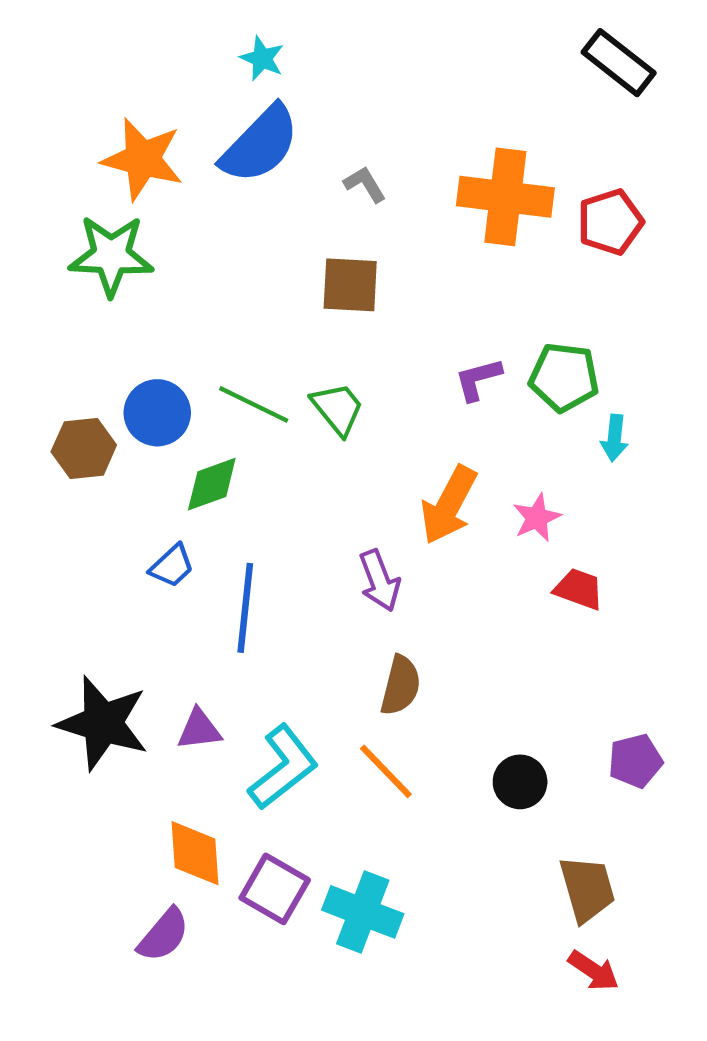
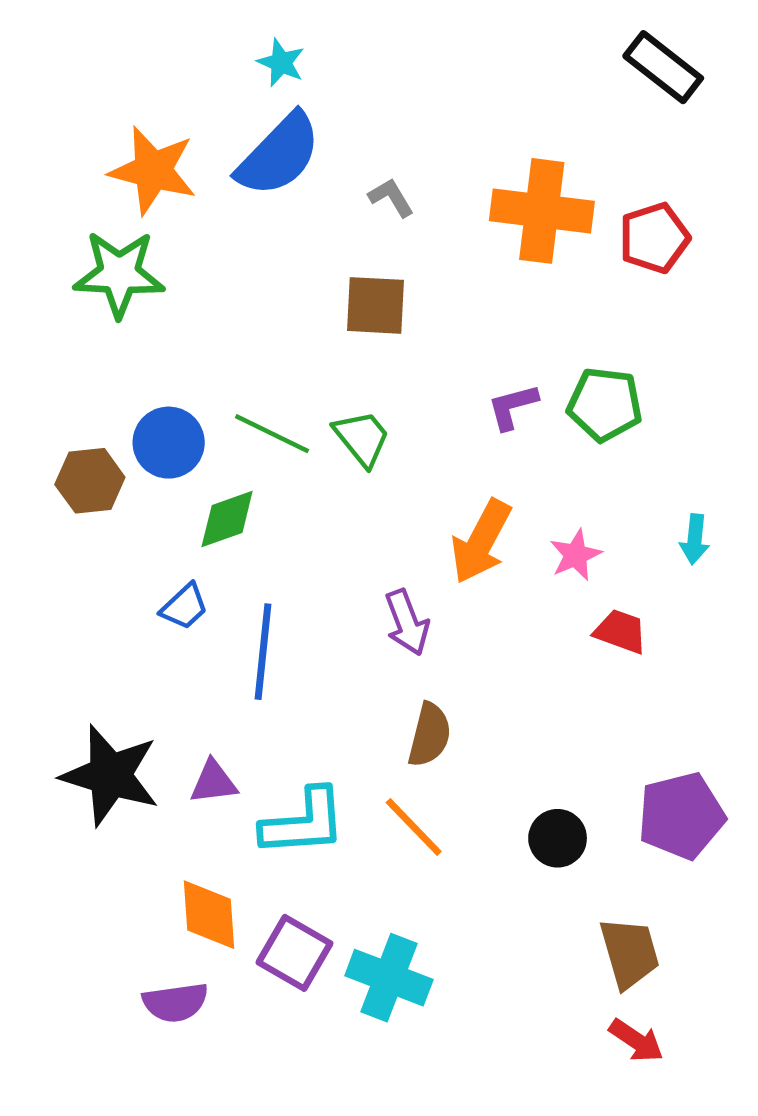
cyan arrow: (614, 438) -> (695, 539), moved
purple pentagon: (635, 761) -> (681, 816), size x1.5
cyan L-shape: (283, 767) -> (304, 823), turned 34
purple semicircle: (164, 935) -> (175, 1002), turned 42

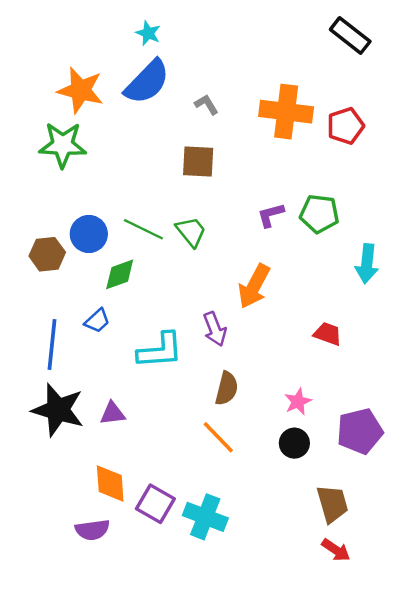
cyan arrow: (695, 539) -> (367, 264), moved, size x1.5
pink star: (576, 555) -> (298, 402), moved
blue line: (263, 652) -> (52, 344), moved
cyan L-shape: (304, 823) -> (160, 350), moved

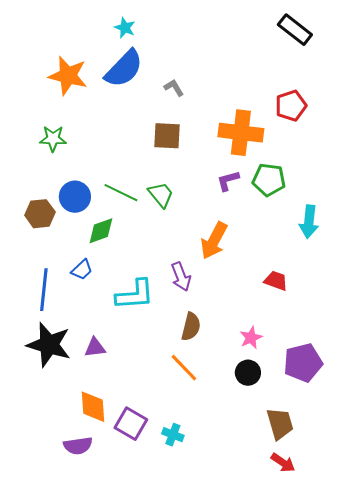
orange cross: (286, 112) -> (241, 133), moved
green star: (63, 145) -> (53, 139), moved, size x0.7
cyan cross: (205, 517) -> (173, 435), size x0.6

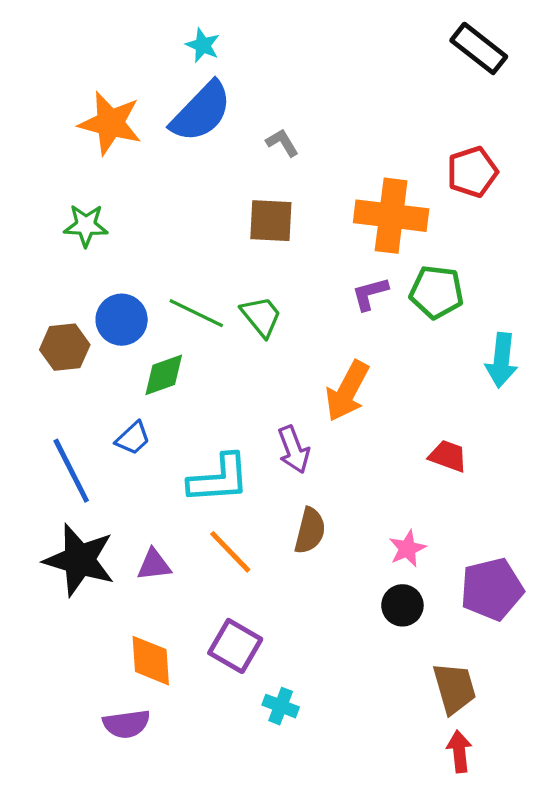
blue line: (44, 290) -> (71, 471), turned -33
orange line: (184, 368) -> (230, 552), moved
purple square: (131, 424) -> (235, 646), moved
red arrow: (283, 463) -> (459, 752), turned -130

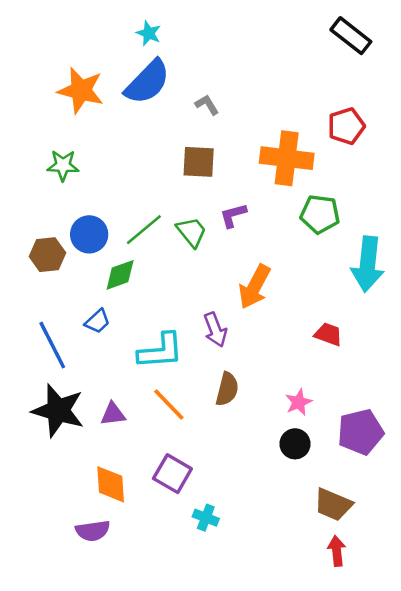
purple L-shape: (370, 294) -> (233, 215), moved
green line: (196, 313) -> (144, 230), turned -66
cyan arrow: (501, 360) -> (368, 264), size x1.4
brown trapezoid: (454, 688) -> (333, 505), turned 129

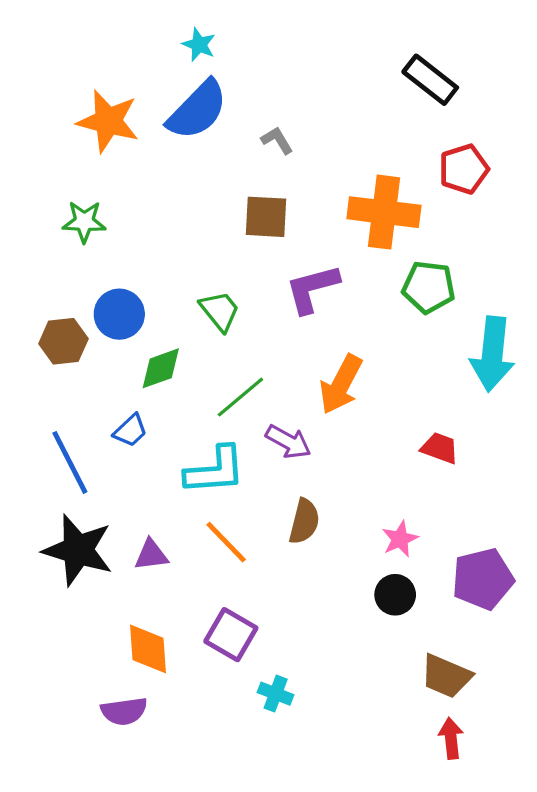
black rectangle: (351, 36) -> (430, 80), moved
purple L-shape: (233, 215) -> (312, 289), size x1.5
green line: (144, 230) -> (240, 397), moved
green trapezoid: (191, 232) -> (220, 311), moved
purple arrow: (215, 330) -> (288, 442), turned -40

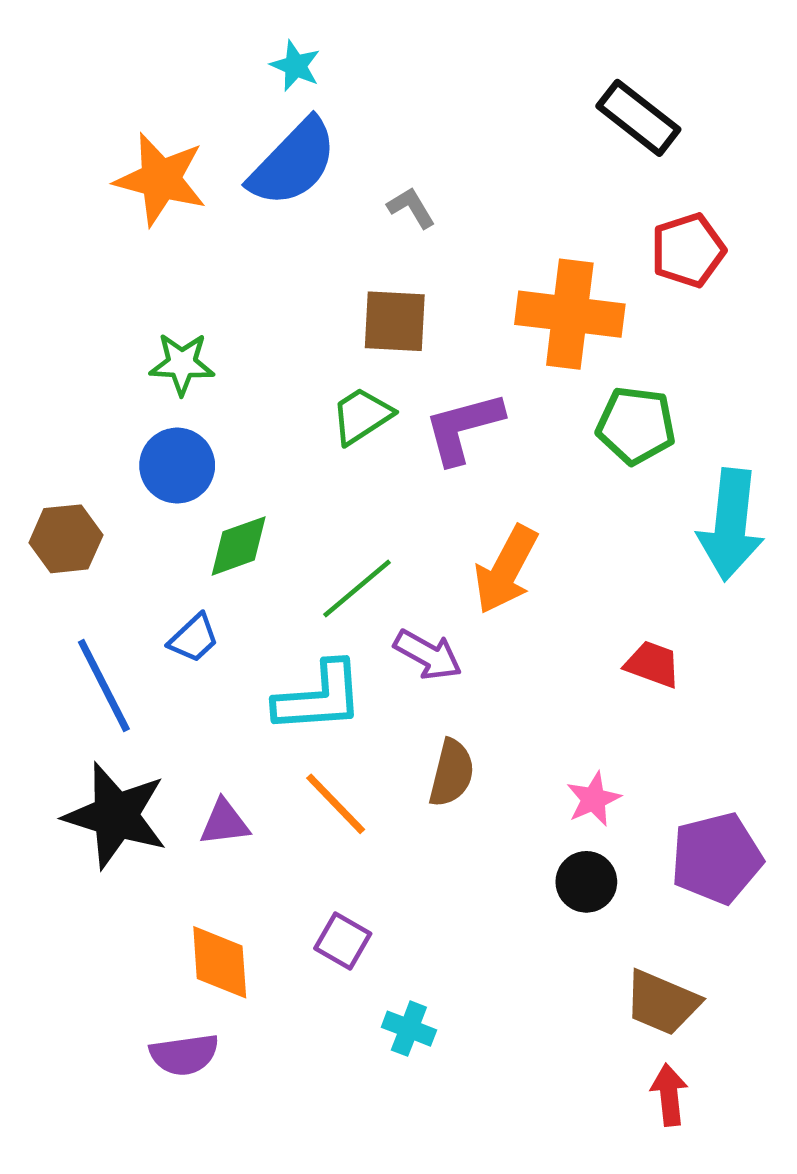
green star: (84, 222) -> (182, 364), moved
green trapezoid: (220, 311) -> (362, 416), moved, turned -84
brown hexagon: (63, 341) -> (66, 539), moved
purple square: (231, 635) -> (343, 941), size x0.7

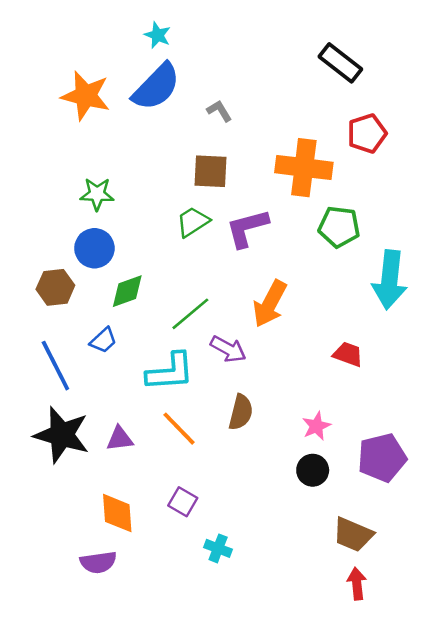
brown hexagon: (66, 539) -> (55, 287), moved

